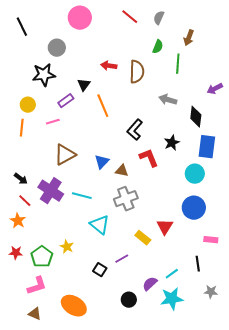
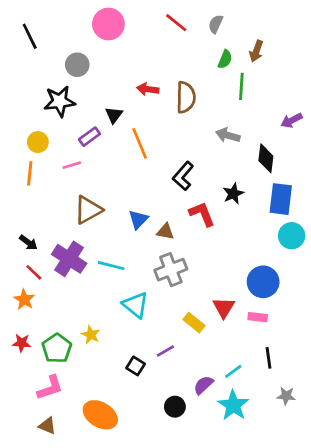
green semicircle: (158, 47) -> (225, 59), moved
cyan circle: (195, 174) -> (292, 236), moved
pink rectangle: (211, 240) -> (258, 317), moved
cyan star: (172, 299) -> (233, 405), turned -30

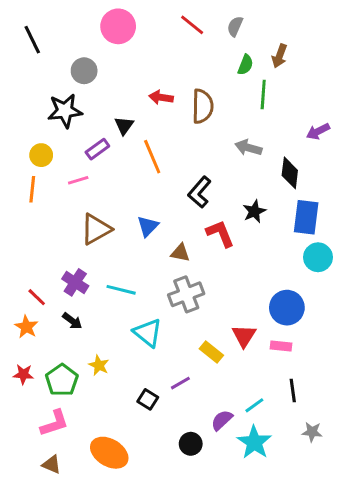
blue triangle: (138, 219) -> (148, 226), moved
black arrow: (28, 242) -> (72, 321), moved
purple cross: (69, 259) -> (75, 282), size x0.7

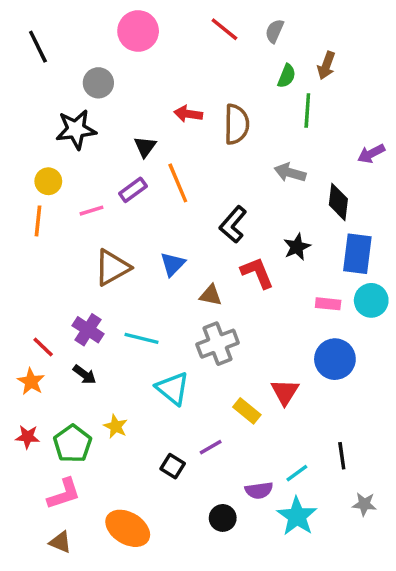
purple rectangle: (97, 149) -> (133, 190), moved
pink rectangle: (281, 346) -> (328, 304), moved
purple semicircle: (222, 420) -> (259, 490), turned -145

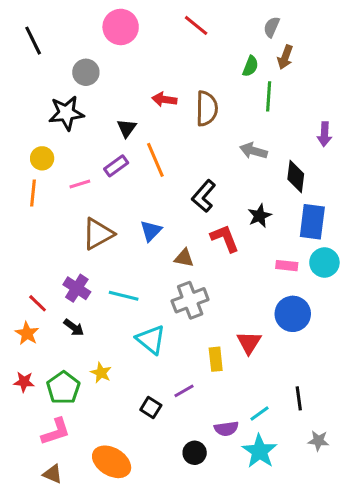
gray semicircle: (274, 31) -> (272, 27), moved
purple arrow: (371, 154) -> (324, 134), turned -60
yellow rectangle: (247, 411) -> (216, 359), turned 45

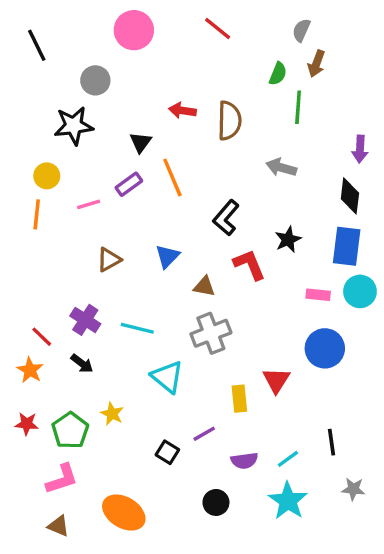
black diamond: (296, 176) -> (350, 196), moved
brown triangle: (98, 234) -> (109, 260), size x0.7
purple semicircle: (226, 429) -> (244, 461), moved

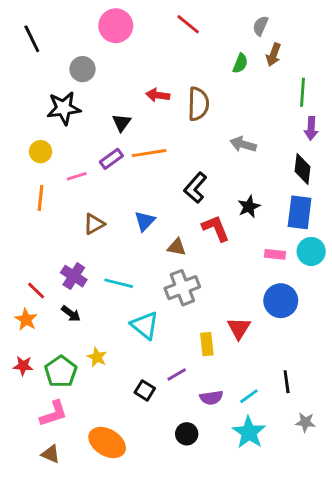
green line: (298, 107) -> (302, 92), moved
orange line: (172, 178) -> (149, 153), turned -76
orange line: (37, 214) -> (41, 198), moved

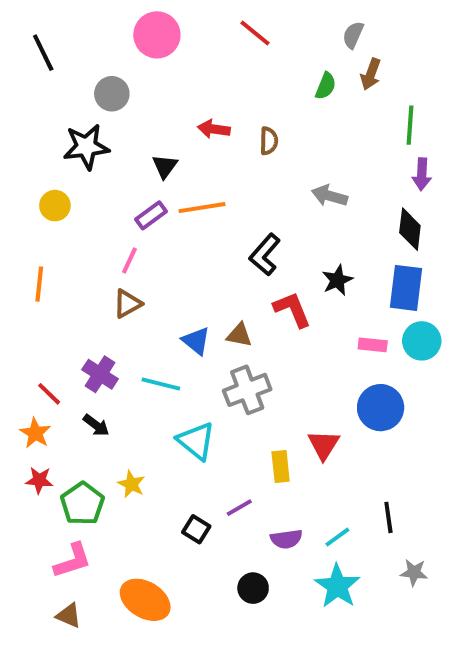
brown semicircle: (198, 104) -> (269, 141), size x0.6
pink line: (77, 176) -> (129, 260), moved, turned -48
orange line: (41, 198) -> (39, 284), moved
blue triangle: (145, 221) -> (196, 341), moved, turned -35
red star: (23, 366) -> (39, 480), moved

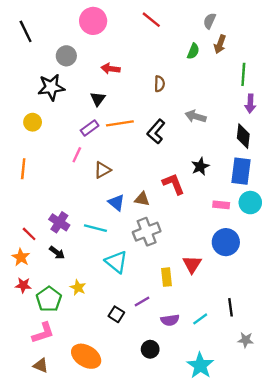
red arrow: (214, 129) -> (111, 69), moved
black L-shape: (265, 255) -> (156, 132), moved
brown triangle: (128, 304) -> (102, 170), moved
cyan star: (337, 586) -> (200, 366), moved

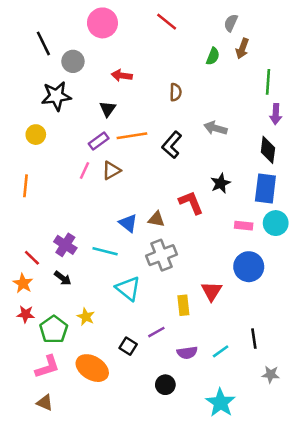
black line: (26, 31) -> (43, 43), moved
brown triangle: (102, 170) -> (111, 170), moved
orange ellipse: (86, 356) -> (92, 368), moved

